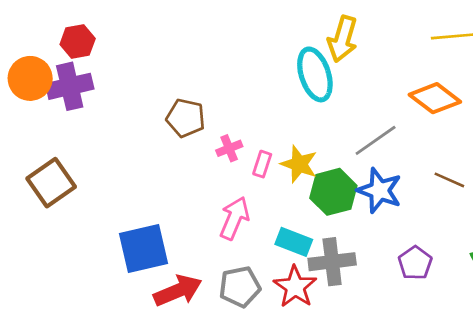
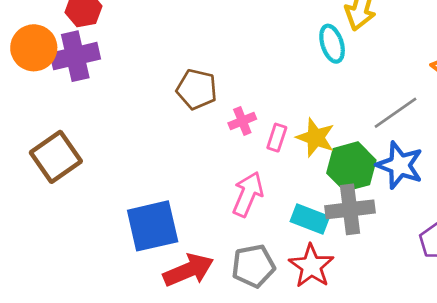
cyan ellipse: (315, 74) -> (332, 44), size x0.7
gray cross: (332, 262) -> (350, 209), moved

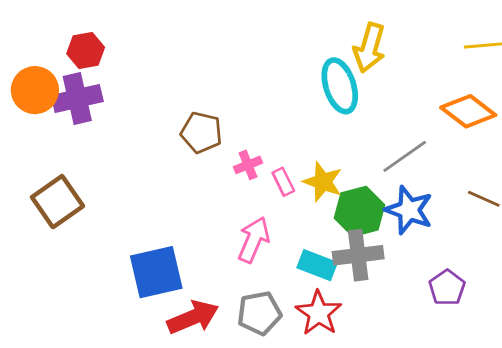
cyan ellipse: (332, 44) -> (340, 86), size x1.4
pink rectangle: (277, 138) -> (283, 182), turned -44

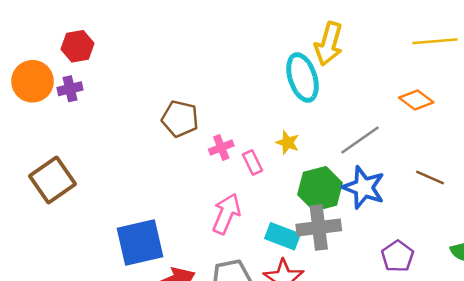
purple cross: (77, 99) -> (70, 89), size x0.6
orange diamond: (468, 111) -> (416, 100), size x0.7
yellow star: (323, 182) -> (288, 142), moved, size x0.7

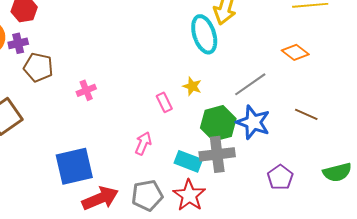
brown pentagon: (180, 119) -> (38, 67), moved
pink cross: (221, 148) -> (86, 90), moved
pink arrow: (226, 214) -> (143, 143), size x0.7

